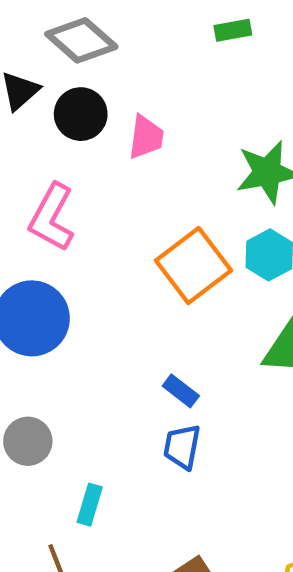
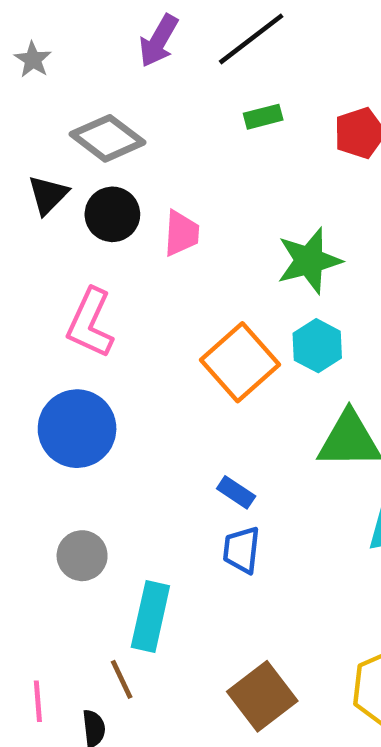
cyan rectangle: (90, 505) -> (150, 616), size x1.6

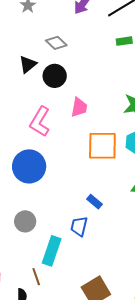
gray diamond: (108, 138) -> (56, 43), size x0.7
pink trapezoid: (181, 233) -> (79, 107), moved
orange square: (240, 362) -> (102, 146), turned 36
blue trapezoid: (241, 550) -> (79, 226), moved

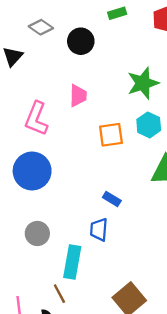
black circle: (55, 76) -> (81, 41), moved
orange square: (102, 146) -> (111, 135), size x0.7

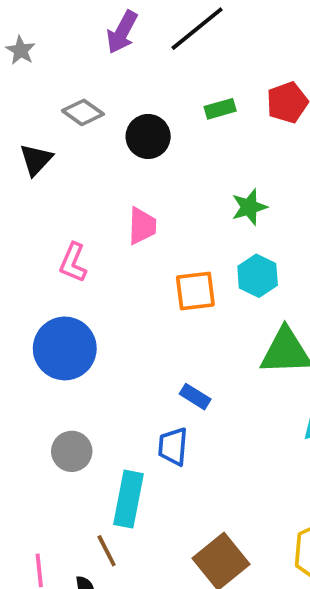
green rectangle: (117, 13) -> (220, 109), moved
green star: (143, 83) -> (249, 207), size x0.7
pink L-shape: (36, 119) -> (73, 263), size x0.7

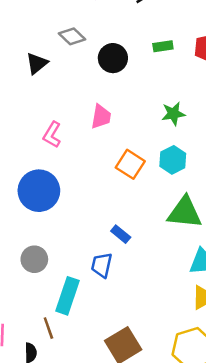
orange square: (195, 291) -> (130, 164), turned 32

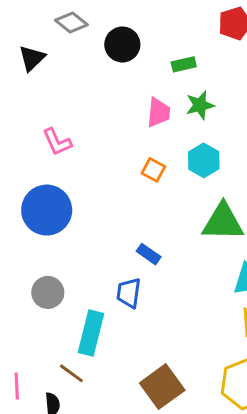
green rectangle: (163, 46) -> (184, 64), moved
pink trapezoid: (101, 117) -> (158, 112), moved
pink L-shape: (52, 135) -> (57, 142), turned -50
orange square: (130, 164) -> (153, 170), size x0.7
brown line: (48, 328) -> (71, 373), turned -30

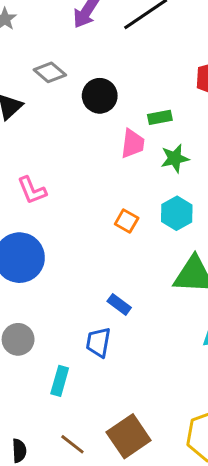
pink trapezoid: (158, 112) -> (133, 144), moved
cyan rectangle: (91, 333) -> (60, 381), size x0.7
brown line: (71, 373) -> (72, 444), moved

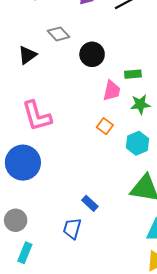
pink L-shape: (32, 190) -> (37, 116), size x1.5
orange square: (127, 221) -> (105, 126), moved
cyan rectangle: (60, 381) -> (25, 253), moved

